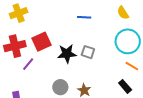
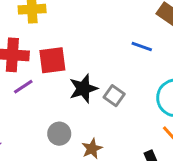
blue line: (84, 17) -> (142, 47), moved
black star: (67, 54) -> (83, 89), turned -30

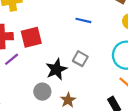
blue line: (142, 47) -> (83, 20), moved
black star: (83, 89) -> (56, 69), moved

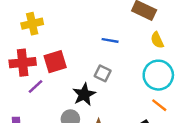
gray square: (80, 59) -> (103, 73), moved

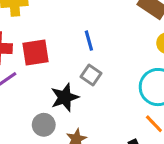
blue line: (110, 40) -> (89, 41), moved, turned 56

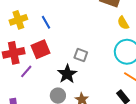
blue line: (89, 41) -> (46, 22), moved

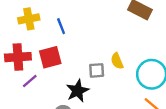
yellow semicircle: (123, 23) -> (117, 61), moved
gray square: (81, 55) -> (97, 70), turned -32

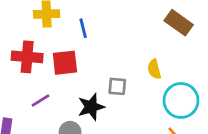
yellow semicircle: (117, 61) -> (154, 69), moved
purple line: (30, 81) -> (41, 101), moved

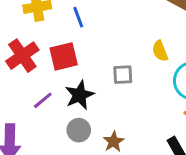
red cross: (27, 57) -> (22, 56), turned -32
black star: (91, 107) -> (80, 95), moved

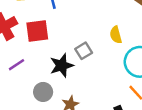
gray square: (123, 75) -> (84, 51), turned -35
black star: (80, 95) -> (62, 65), moved

